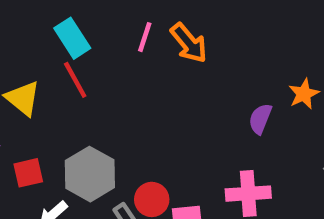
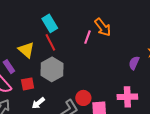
pink line: (145, 37) -> (88, 37), moved
gray hexagon: (90, 174) -> (52, 69), moved

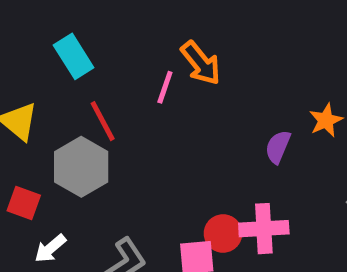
red line: (50, 42) -> (103, 121), moved
red square: (28, 84) -> (24, 203), turned 32
red circle: (83, 98) -> (223, 233), moved

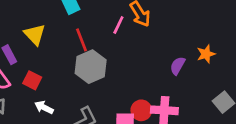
gray hexagon: (81, 167) -> (91, 67), moved
white arrow: (50, 248) -> (44, 107), turned 60

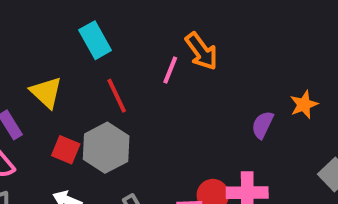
gray hexagon: (91, 67) -> (106, 148), moved
red square: (32, 80) -> (66, 150), moved

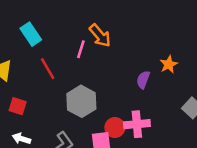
gray hexagon: (106, 148) -> (81, 101), moved

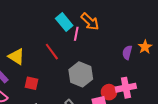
cyan rectangle: (31, 34) -> (64, 22), moved
orange star: (169, 64) -> (145, 47), moved

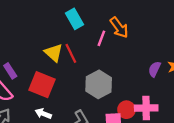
cyan rectangle: (64, 22) -> (74, 19), moved
yellow triangle: (16, 57) -> (54, 53), moved
red square: (31, 83) -> (42, 85), size x1.6

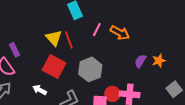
orange arrow: (119, 27) -> (120, 33), moved, turned -30
red square: (42, 85) -> (54, 66), moved

